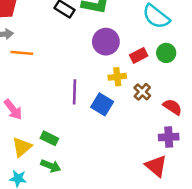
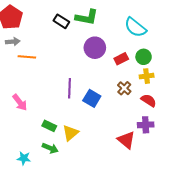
yellow cross: (117, 77) -> (147, 76), moved
yellow triangle: (22, 147) -> (70, 133), moved
red triangle: (156, 166) -> (126, 140), moved

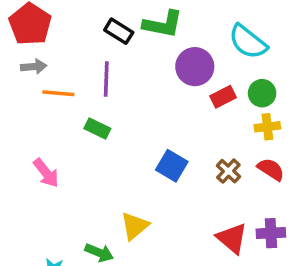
purple circle: (95, 48) -> (195, 67), moved
purple line: (69, 88) -> (106, 79), moved
brown cross: (124, 88) -> (228, 171), moved
purple cross: (146, 125) -> (271, 233), moved
green rectangle: (49, 126) -> (97, 129), moved

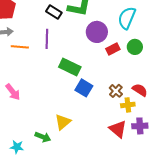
cyan semicircle: (248, 42) -> (127, 18), turned 75
yellow cross: (267, 127) -> (128, 105), moved
green rectangle: (97, 129) -> (70, 67), moved, size x1.5

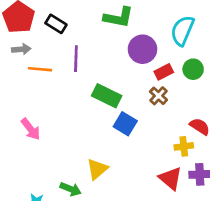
black rectangle: (54, 12) -> (56, 24), moved
brown cross: (116, 91) -> (158, 96), moved

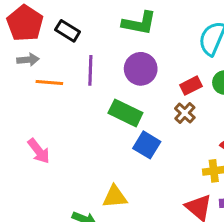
purple circle: (142, 49) -> (141, 69), moved
yellow triangle: (97, 169) -> (115, 197), turned 35

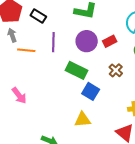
gray arrow: (28, 60) -> (12, 35), turned -104
red rectangle: (191, 86) -> (110, 41), moved
yellow triangle: (115, 197) -> (83, 120), moved

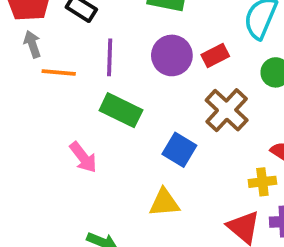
green rectangle: (77, 70) -> (121, 110), moved
brown cross: (116, 70) -> (227, 110), size x1.6
pink arrow: (19, 95) -> (83, 157), moved

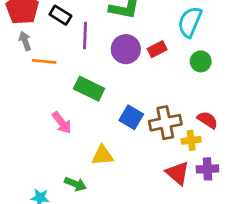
purple line: (110, 57) -> (85, 36), moved
brown cross: (227, 110) -> (165, 123), moved, turned 36
yellow triangle: (164, 203) -> (103, 155), moved

